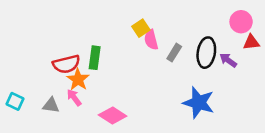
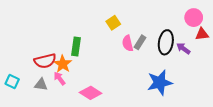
pink semicircle: (151, 40) -> (128, 43), moved
red semicircle: (66, 64) -> (45, 61), moved
blue star: (199, 103) -> (160, 83), turned -30

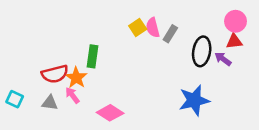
red triangle: (202, 34) -> (234, 41), moved
gray rectangle: (140, 42) -> (170, 34), moved
pink semicircle: (128, 43) -> (153, 28), moved

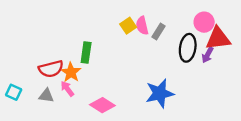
pink circle: (236, 21) -> (204, 22), moved
red triangle: (234, 41) -> (218, 38), size x1.6
purple arrow: (223, 59) -> (208, 55), turned -98
blue star: (194, 100) -> (160, 93), moved

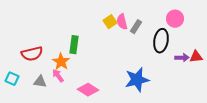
red triangle: (218, 38) -> (196, 57), moved, size x0.6
purple arrow: (208, 55) -> (182, 58), moved, turned -120
red semicircle: (51, 69) -> (32, 54), moved

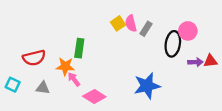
pink circle: (175, 19) -> (188, 31), moved
orange star: (61, 62) -> (65, 66), turned -30
pink arrow: (58, 76) -> (74, 79), moved

